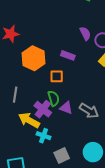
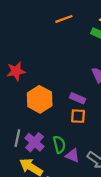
orange square: (57, 76) -> (78, 116), moved
purple cross: (43, 109) -> (34, 142), moved

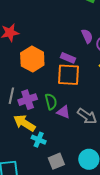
orange square: (78, 116) -> (69, 75), size x1.6
purple cross: (34, 142) -> (28, 100), turned 30

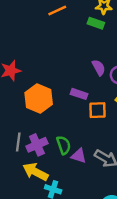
orange square: (69, 75) -> (98, 110), moved, size x0.7

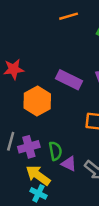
purple rectangle: (79, 94) -> (69, 80), moved, size x1.5
yellow arrow: (35, 172) -> (38, 175), moved

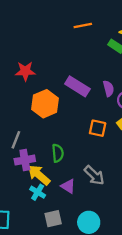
purple cross: (29, 147) -> (25, 160), moved
purple triangle: (69, 164) -> (68, 186), moved

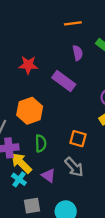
red star: (25, 71) -> (28, 65), moved
purple semicircle: (108, 88) -> (78, 53), moved
orange hexagon: (45, 104) -> (30, 111), moved
orange square: (98, 128) -> (78, 139), moved

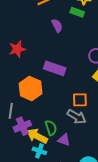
purple rectangle: (64, 81) -> (55, 68), moved
green semicircle: (41, 143) -> (51, 128), moved
gray arrow: (74, 167) -> (77, 117), moved

